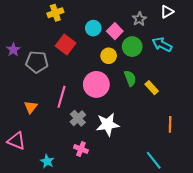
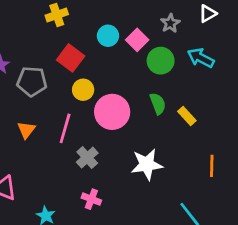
yellow circle: (109, 56) -> (83, 90), moved
orange triangle: (31, 107) -> (26, 130), moved
white star: (108, 124) -> (147, 164), moved

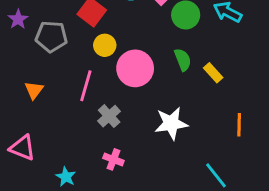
orange triangle: (26, 130) -> (34, 90), moved

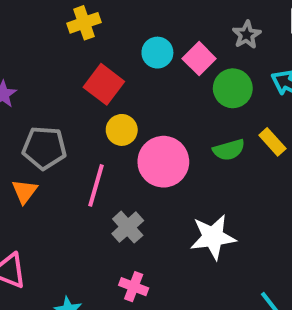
gray pentagon: (51, 37) -> (44, 148), moved
green semicircle: (183, 60) -> (229, 150), turned 95
yellow rectangle: (213, 73) -> (272, 142), moved

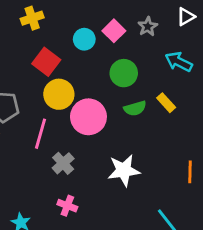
pink square: (199, 59) -> (114, 31), moved
green circle: (233, 88) -> (124, 73), moved
yellow circle: (122, 130) -> (59, 94), size x1.4

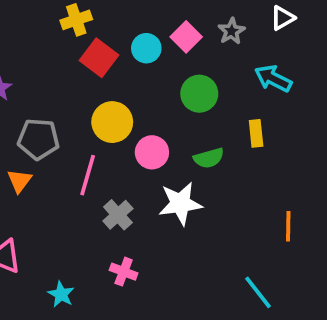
red square: (46, 62) -> (99, 58), moved
yellow rectangle: (166, 103) -> (256, 133), turned 36
green semicircle: (135, 108) -> (209, 158), moved
pink circle: (88, 117) -> (152, 152), size x0.7
white star: (124, 170) -> (180, 203), moved

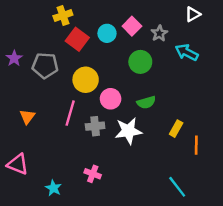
gray star: (231, 31) -> (159, 33), moved
yellow rectangle: (256, 133) -> (176, 129), moved, turned 35
gray pentagon: (38, 139) -> (45, 65), moved
gray cross: (118, 215) -> (95, 126), moved, turned 36

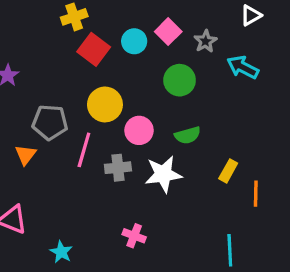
gray pentagon: (45, 65) -> (50, 122), moved
pink cross: (93, 174) -> (134, 236), moved
cyan line: (177, 187) -> (230, 250), turned 35

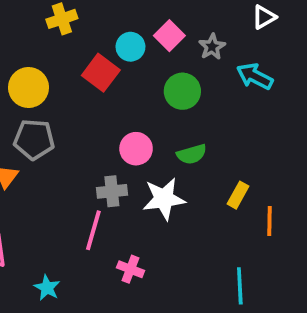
red square: (94, 49) -> (101, 73), moved
yellow circle: (105, 104) -> (29, 87), moved
pink line: (84, 150) -> (93, 230), moved

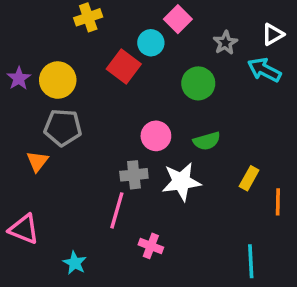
white triangle: (264, 17) -> (273, 34), moved
pink square: (169, 36) -> (178, 19), moved

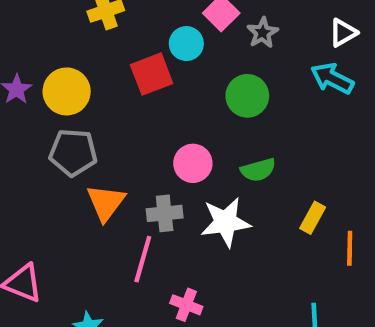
gray star: (225, 43) -> (263, 33), moved
red square: (124, 66) -> (152, 74), turned 32
orange triangle: (37, 161) -> (106, 203), moved, size x1.4

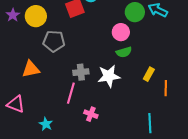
green circle: (247, 96) -> (135, 12), moved
gray pentagon: (73, 152) -> (54, 41), moved
pink circle: (193, 163) -> (121, 32), moved
orange triangle: (106, 203) -> (31, 69), moved, turned 42

